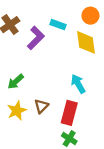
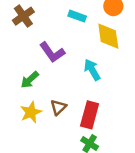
purple L-shape: (36, 38) -> (52, 52), moved, turned 100
cyan arrow: (78, 84) -> (92, 70), moved

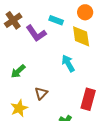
purple L-shape: (52, 52) -> (36, 33), moved
yellow star: (31, 112) -> (19, 108), moved
red rectangle: (90, 115) -> (88, 99), moved

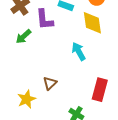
purple L-shape: (36, 33) -> (45, 20), turned 30
green arrow: (18, 71) -> (23, 37), moved

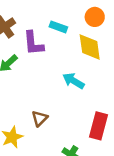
cyan arrow: (79, 51) -> (73, 81), turned -30

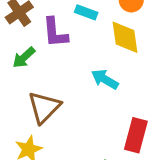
brown triangle: (40, 118) -> (44, 107), moved, size x1.6

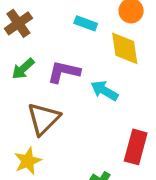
purple L-shape: (55, 33) -> (64, 72), moved, turned 108

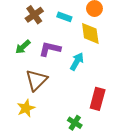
brown cross: (18, 23) -> (34, 15), moved
cyan arrow: (104, 91) -> (77, 61), turned 90

